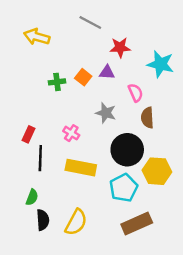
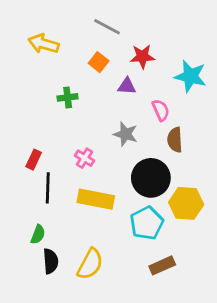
orange square: (83, 77) -> (99, 62), moved
brown rectangle: (137, 223) -> (162, 265), size x0.7

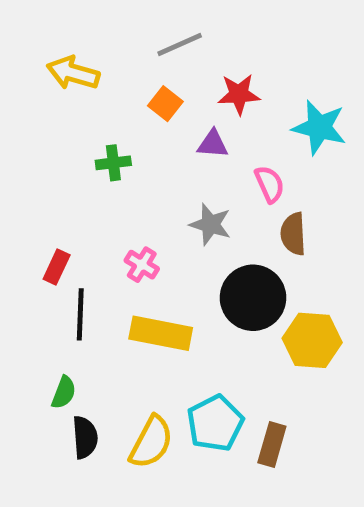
gray line: (107, 27) -> (180, 45), turned -52
cyan pentagon: (147, 223) -> (215, 423), moved
brown rectangle: (162, 265) -> (272, 444), turned -50

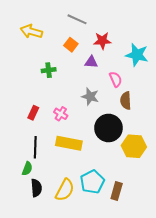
gray line: (180, 45) -> (77, 19), turned 48
red rectangle: (57, 267) -> (33, 113), moved
black line: (80, 314) -> (35, 147), moved

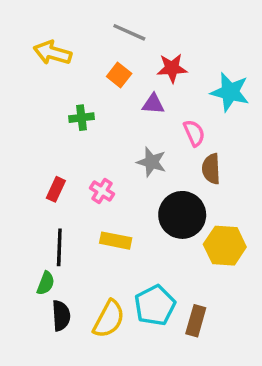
yellow rectangle: (69, 143) -> (116, 241), size x0.7

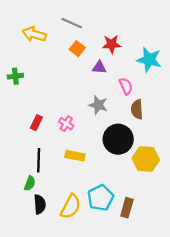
gray line: (129, 32) -> (72, 23), moved
green cross: (82, 118) -> (15, 76), moved

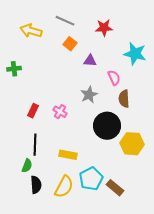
red star: (112, 44) -> (104, 28), moved
gray star: (98, 105) -> (89, 95), turned 30
yellow rectangle: (75, 156) -> (68, 155), moved
brown rectangle: (127, 208) -> (115, 188), turned -66

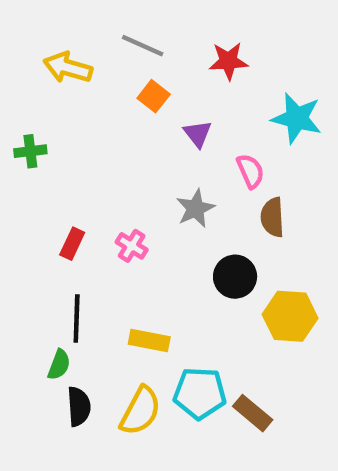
purple triangle: (90, 61) -> (198, 134), turned 48
black circle: (107, 126) -> (235, 277), size x0.7
cyan pentagon: (91, 179) -> (200, 393), turned 30

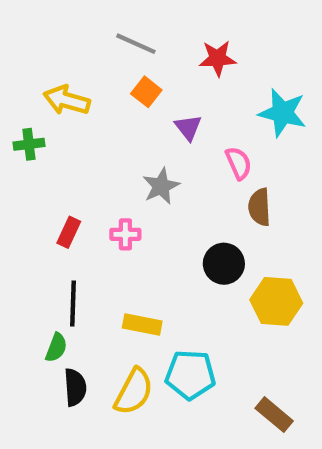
yellow arrow: (68, 68) -> (67, 100), moved
gray star: (195, 208) -> (161, 186), moved
pink cross: (132, 246) -> (125, 234), turned -32
brown rectangle: (253, 413) -> (274, 415), moved

